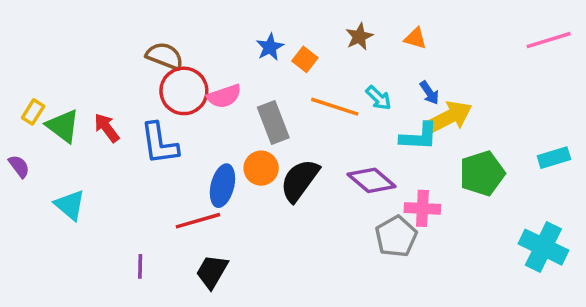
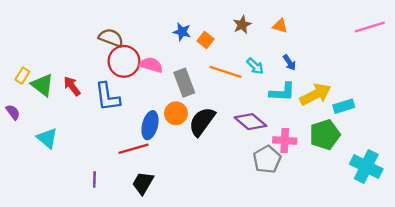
blue star: (270, 47) -> (182, 32), turned -30
pink semicircle: (224, 96) -> (151, 65), turned -145
yellow arrow: (449, 117) -> (315, 94), moved
cyan rectangle: (554, 158) -> (344, 106), moved
green pentagon: (482, 173) -> (325, 135), moved

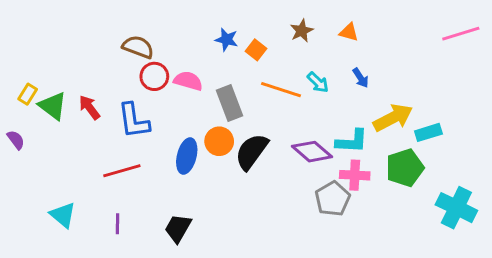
red circle: (124, 61) -> (154, 76), size x0.7
cyan L-shape: (282, 92) -> (352, 141), moved
cyan triangle: (47, 138) -> (63, 215), moved
red line: (133, 149) -> (122, 171), moved

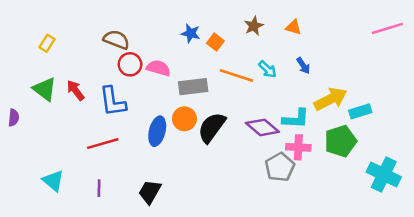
yellow rectangle: (28, 94) -> (47, 43), moved
gray rectangle: (229, 103) -> (193, 87), turned -76
purple semicircle: (16, 140) -> (14, 118), turned 42

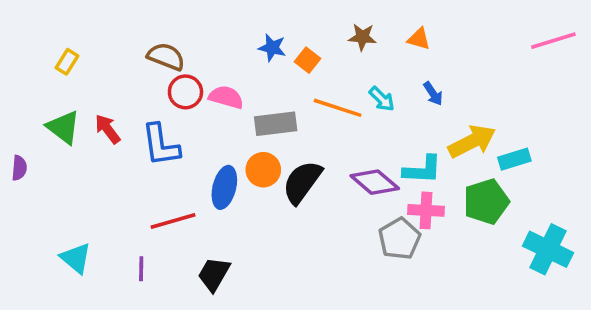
brown star: (254, 26) -> (362, 37), turned 30
red line: (103, 144) -> (173, 221), moved

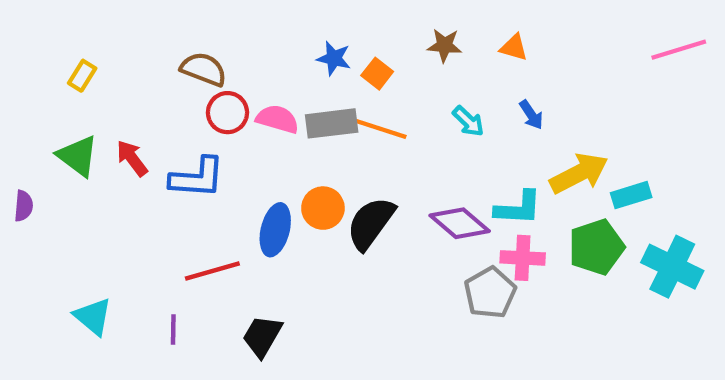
orange line: (338, 108) -> (377, 128), moved
gray rectangle: (276, 124) -> (332, 123), moved
blue L-shape: (161, 145) -> (197, 178), turned -78
cyan cross: (548, 249) -> (672, 267), moved

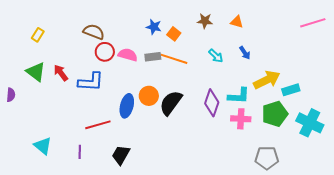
gray rectangle: (332, 123) -> (153, 57), size x0.7
purple diamond: (460, 223) -> (212, 103), turned 68
gray pentagon: (490, 293) -> (267, 158), moved, turned 30

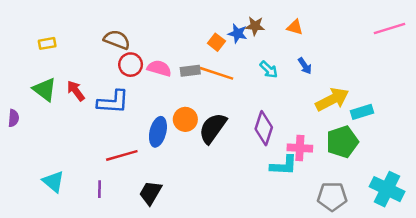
blue star: (154, 27) -> (238, 33), moved
yellow rectangle: (38, 35) -> (47, 43), turned 48
cyan L-shape: (239, 96) -> (284, 165), moved
cyan cross: (310, 123) -> (387, 189), moved

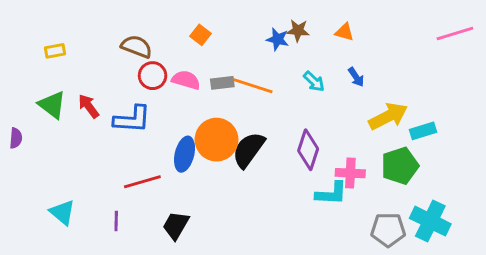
orange square: (216, 42) -> (201, 35), moved
orange circle: (185, 119) -> (217, 140), size x1.5
cyan cross: (387, 189) -> (430, 221), moved

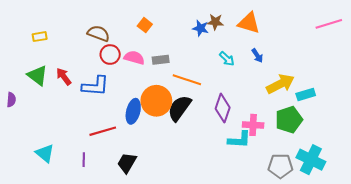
orange triangle: (344, 32) -> (249, 23), size x1.6
orange line: (253, 86) -> (187, 80), moved

